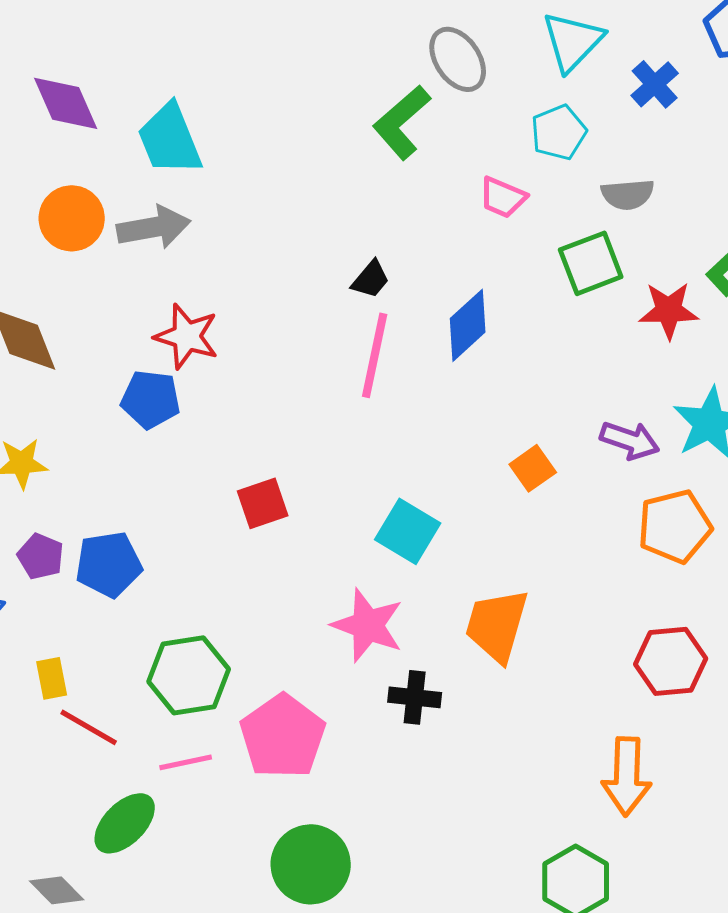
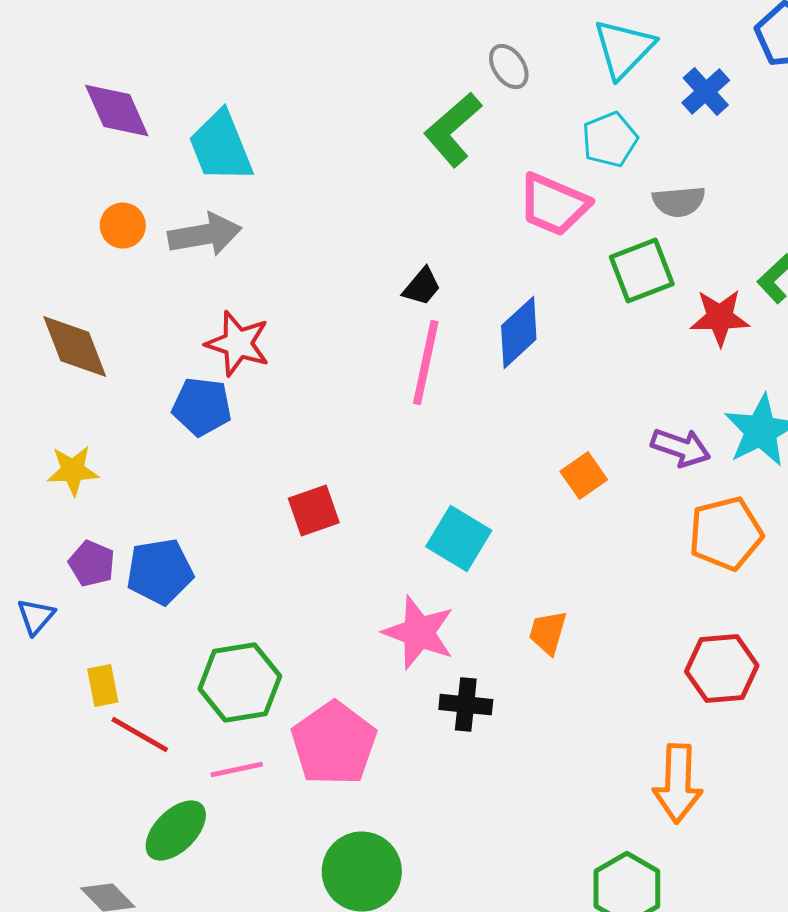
gray ellipse: (458, 59) -> (509, 67), size x0.7
pink trapezoid: (503, 197) -> (554, 205), size x1.5
orange circle: (72, 218) -> (123, 226), size x0.7
orange trapezoid: (497, 625) -> (548, 633), size x0.6

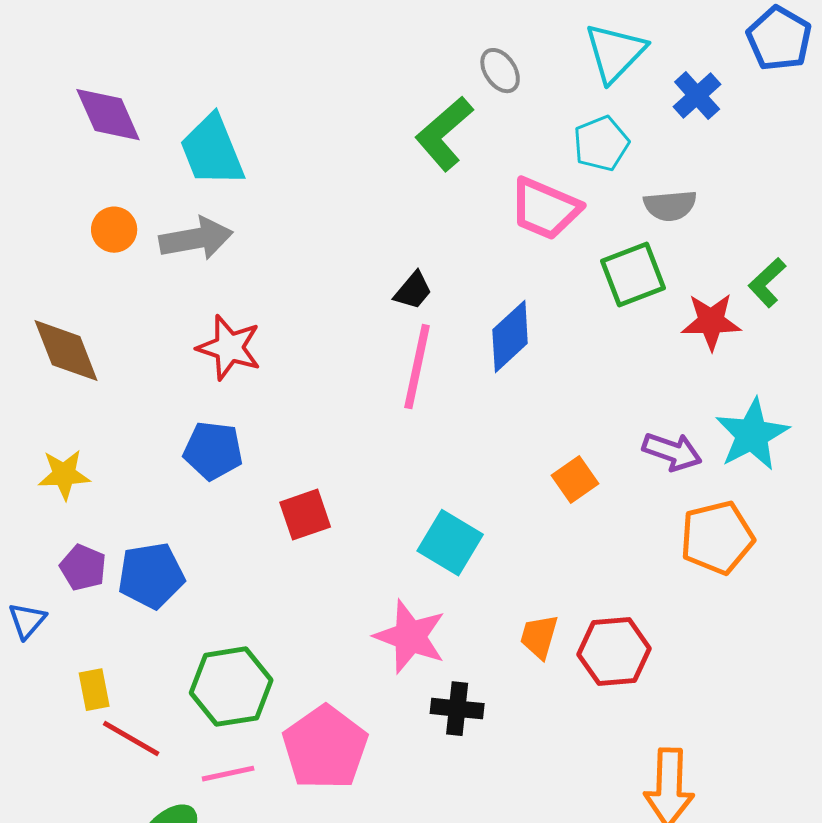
blue pentagon: (202, 407) -> (213, 451), moved
red hexagon: (722, 669) -> (614, 652), moved

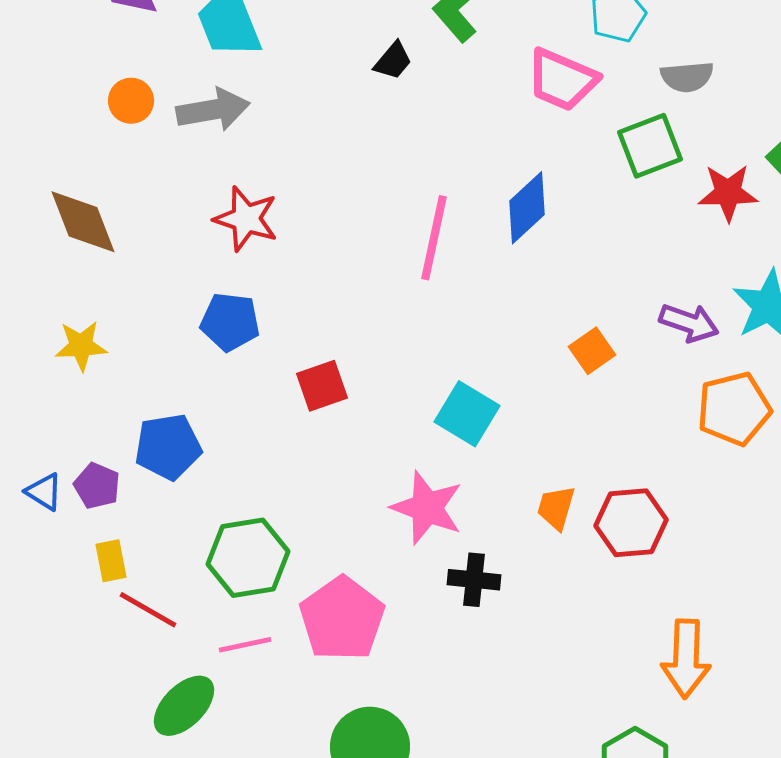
black trapezoid: (413, 291) -> (393, 61), moved
purple pentagon: (83, 568) -> (97, 486), moved
blue triangle: (27, 621) -> (44, 492), turned -39

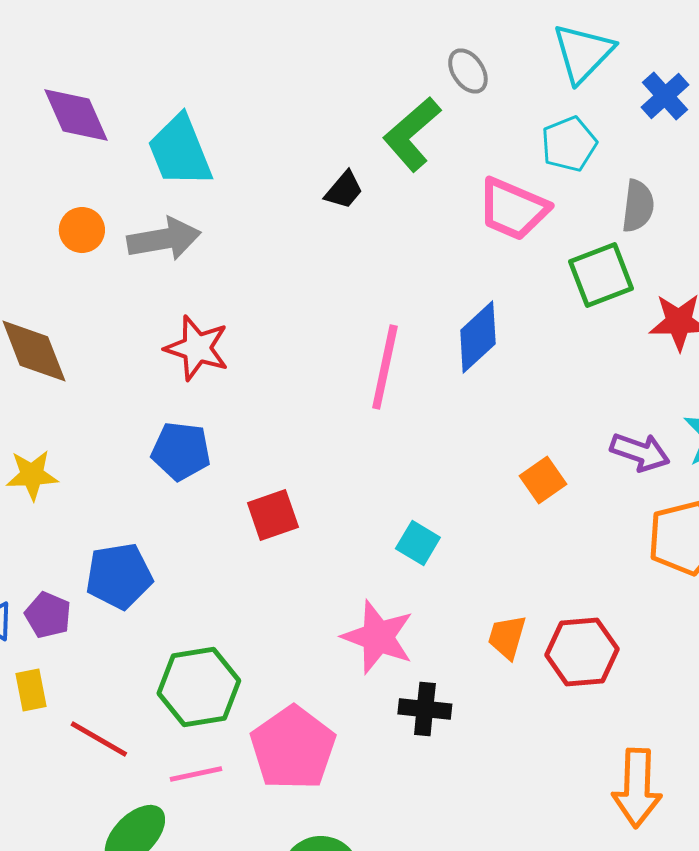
gray semicircle: (687, 77) -> (638, 206), turned -78
cyan square: (467, 414) -> (418, 543), size x0.7
yellow rectangle: (111, 561) -> (31, 690), moved

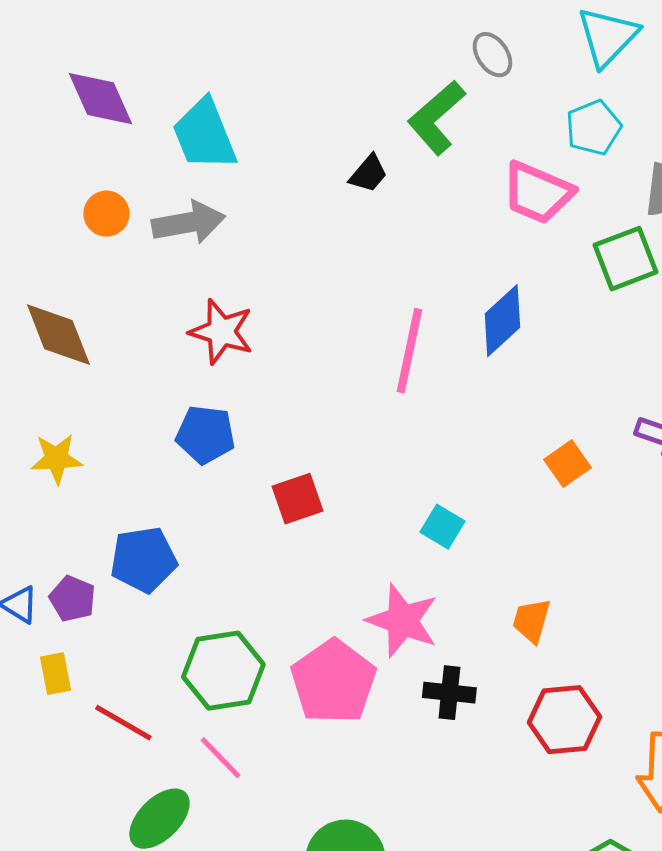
red hexagon: (582, 652) -> (564, 720), moved
pink pentagon: (293, 748) -> (333, 682), moved
pink line: (196, 774) -> (220, 758), turned 58

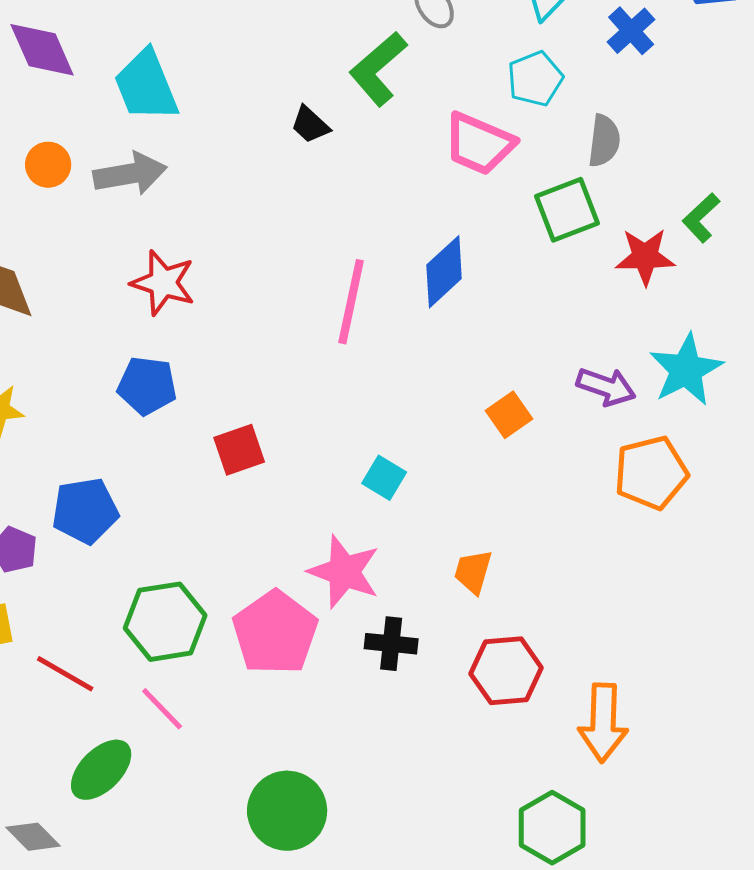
black trapezoid: (368, 174) -> (310, 125), turned 93

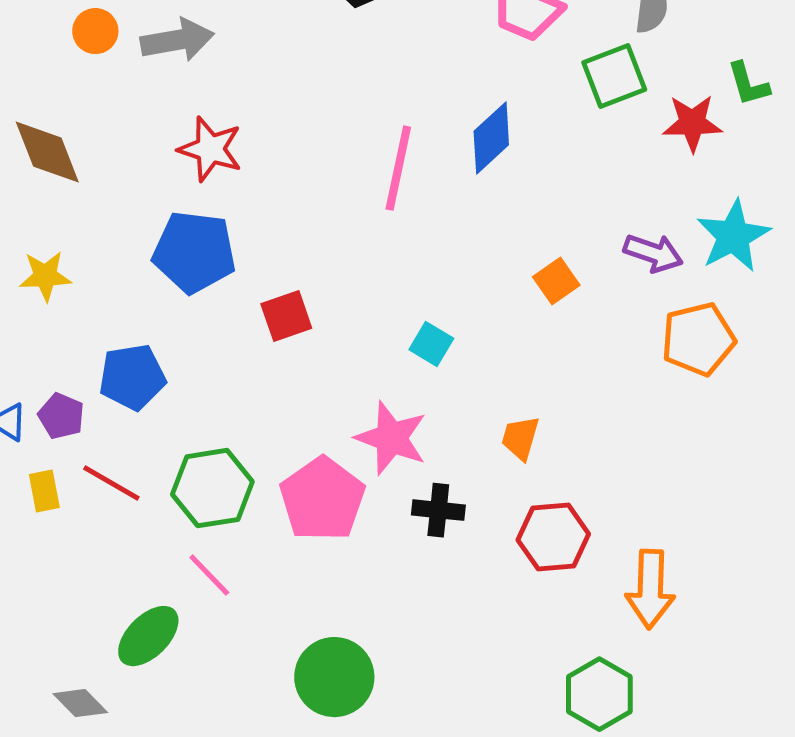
green L-shape: (701, 218) -> (748, 84), turned -63
blue pentagon: (147, 386) -> (194, 252), size x1.4
red line: (65, 674) -> (111, 483), moved

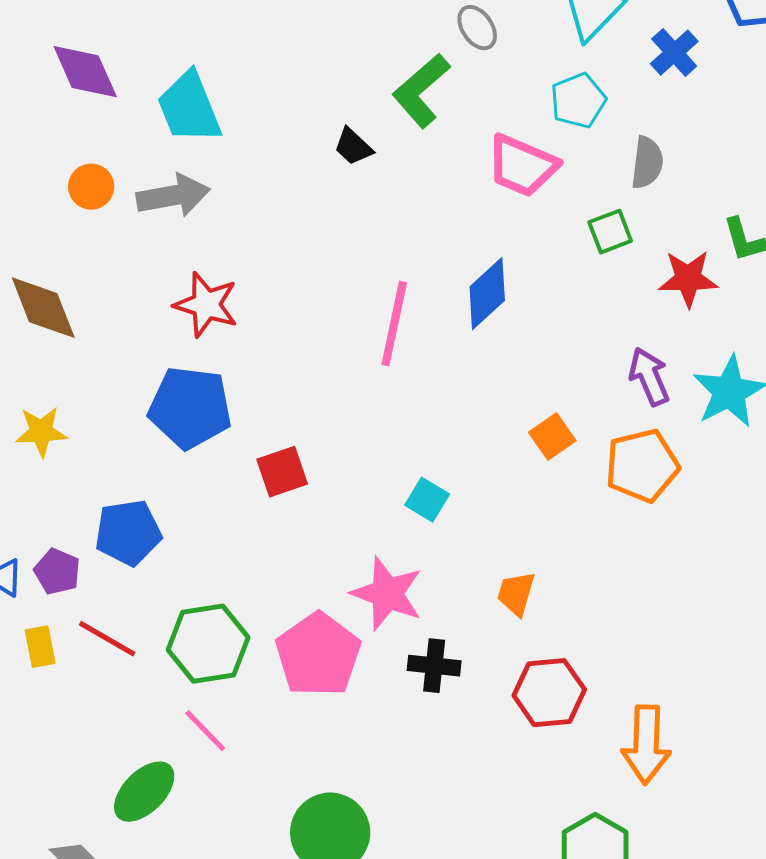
green square: (614, 76) -> (610, 232), size x0.7
purple arrow: (653, 253) -> (649, 377), moved, turned -132
orange pentagon: (698, 339) -> (642, 466), moved

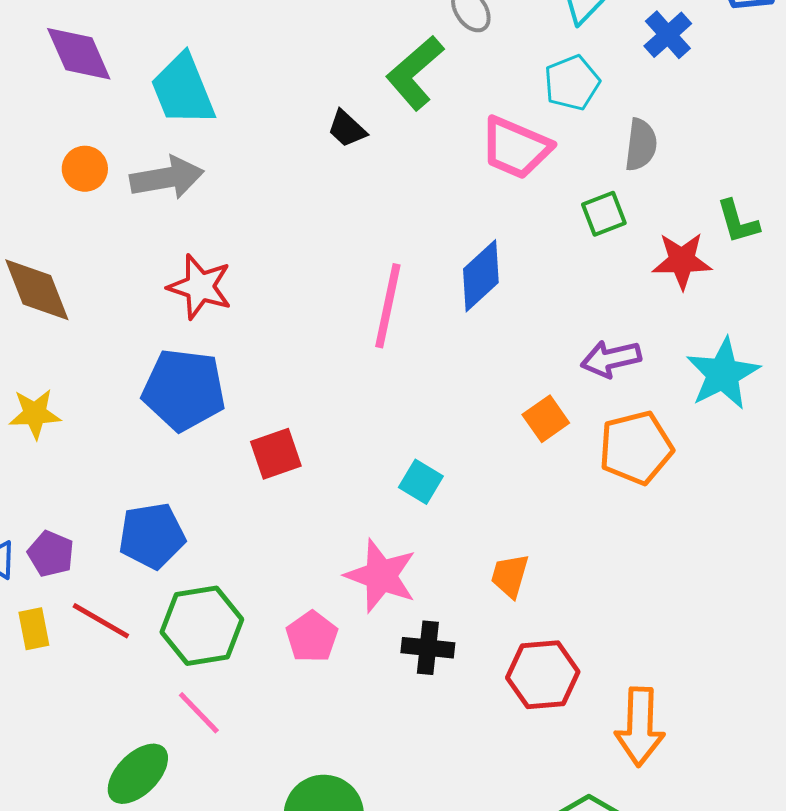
purple arrow: (649, 377) -> (611, 359), moved, turned -80
blue pentagon: (128, 533) -> (152, 536), moved
pink pentagon: (318, 655) -> (312, 637), size x0.6

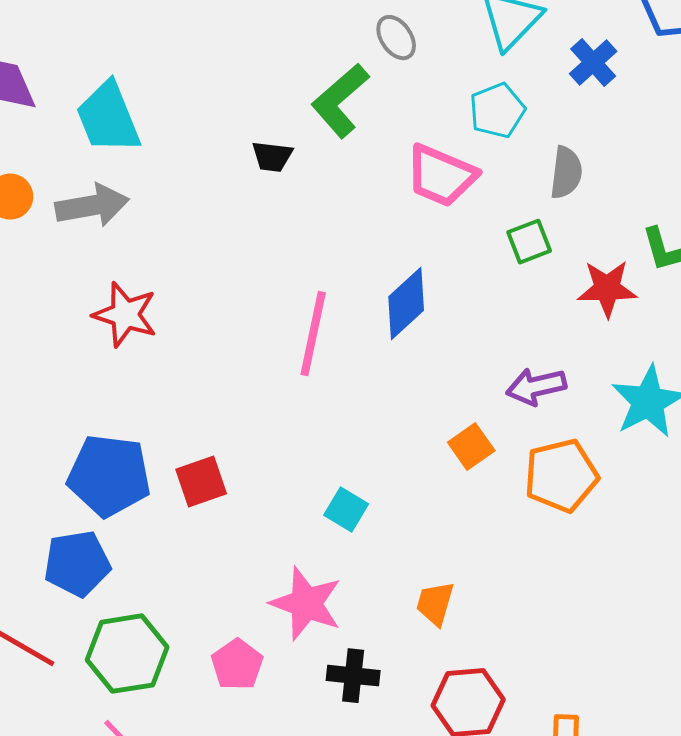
black trapezoid: (347, 129) -> (272, 157), turned -36
blue pentagon: (184, 390) -> (109, 476), moved

